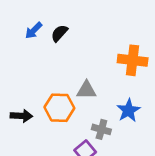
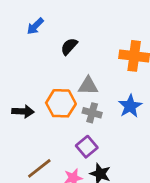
black semicircle: (59, 33) -> (69, 46), moved
gray cross: (101, 129) -> (92, 113), moved

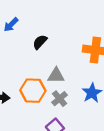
gray cross: (92, 113) -> (60, 99), turned 35

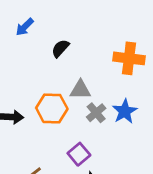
gray cross: (60, 99) -> (96, 113), moved

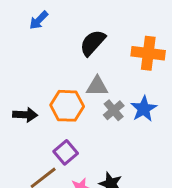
black semicircle: (60, 48) -> (93, 43), moved, size x1.4
purple square: (79, 154) -> (66, 152), moved

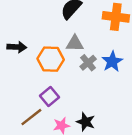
black arrow: (25, 115) -> (17, 47), moved

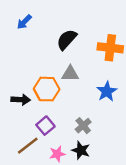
black arrow: (17, 47) -> (21, 100), moved
gray cross: (88, 63) -> (83, 126), moved

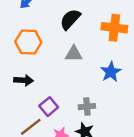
orange hexagon: (47, 89) -> (28, 42), moved
gray cross: (83, 126) -> (87, 107), turned 35

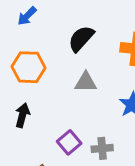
black arrow: (24, 80) -> (22, 115), turned -78
purple square: (49, 107) -> (69, 142), moved

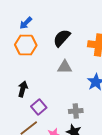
orange hexagon: (28, 67) -> (26, 45), moved
purple square: (69, 142) -> (39, 107), moved

